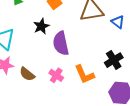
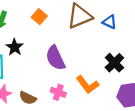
black star: (41, 26) -> (15, 47), moved

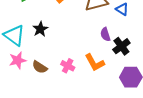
black star: (15, 47) -> (40, 29), moved
purple semicircle: (55, 58) -> (105, 34), moved, size x0.6

